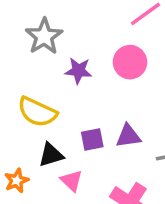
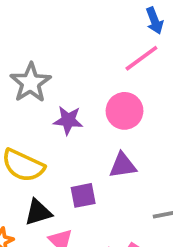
purple triangle: (128, 136) -> (123, 165), moved

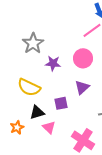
purple triangle: (123, 165) -> (82, 87), turned -35

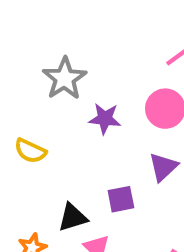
yellow semicircle: (29, 87) -> (30, 151), moved, size x0.7

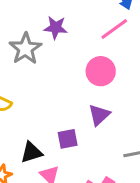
purple star: (105, 119) -> (56, 28), moved

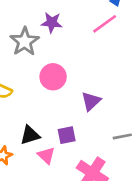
pink circle: (101, 71) -> (53, 77), moved
purple square: (68, 139) -> (67, 135), moved

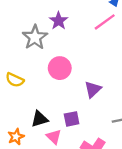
purple star: (52, 23) -> (59, 21), turned 30

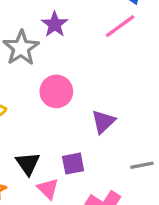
black triangle: (40, 119) -> (28, 164), turned -48

